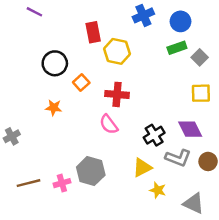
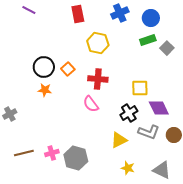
red rectangle: (93, 32) -> (78, 14), moved
black circle: (55, 63) -> (44, 67), moved
yellow square: (201, 93) -> (140, 88), moved
gray hexagon: (91, 171) -> (76, 158), moved
yellow star: (158, 190) -> (128, 168), moved

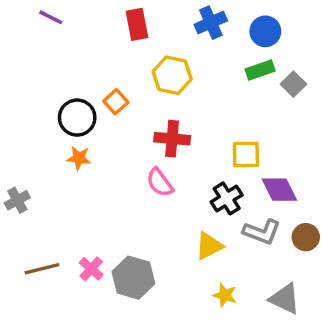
orange square: (68, 69) -> (116, 102), moved
pink cross: (52, 153) -> (91, 269), turned -32

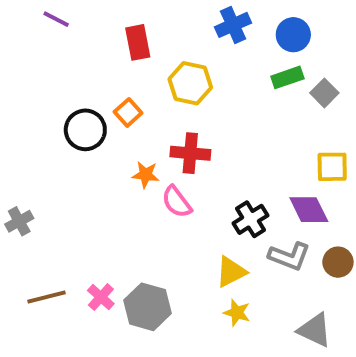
red rectangle: (137, 24) -> (138, 42), moved
yellow square: (246, 154) -> (332, 167), moved
orange star: (79, 158) -> (146, 175), moved
yellow star: (225, 295) -> (237, 313), moved

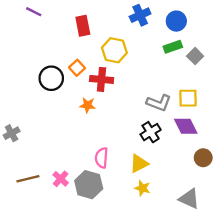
red cross: (190, 153) -> (102, 79), moved
yellow square: (332, 167) -> (188, 98), moved
pink semicircle: (177, 202) -> (102, 158), moved, turned 42
gray L-shape: (289, 256) -> (159, 103), moved

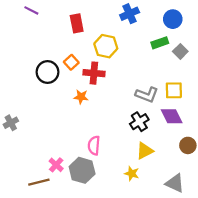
blue circle: (176, 21) -> (173, 19), moved
yellow triangle: (139, 164) -> (145, 151), moved
brown line: (28, 179) -> (39, 182), moved

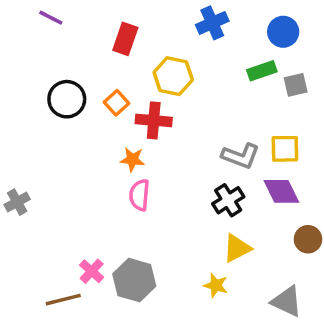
red rectangle: (77, 23) -> (125, 39), turned 30
gray square: (180, 51) -> (296, 85), turned 32
black circle: (48, 72) -> (67, 99), moved
pink semicircle: (94, 145) -> (139, 195), moved

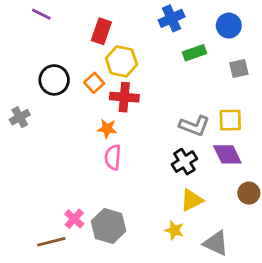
green rectangle: (262, 71) -> (194, 53), moved
yellow hexagon: (173, 76) -> (121, 61), moved
gray cross: (17, 202) -> (20, 117), moved
gray triangle: (287, 301) -> (216, 243), moved

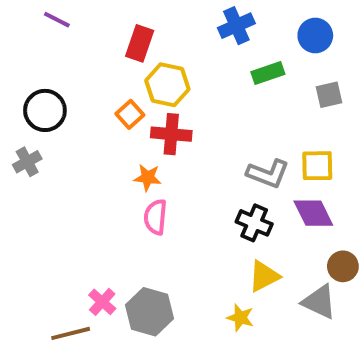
black circle: (54, 80) -> (45, 110), moved
black cross: (184, 162) -> (254, 223), turned -35
gray triangle: (216, 243) -> (319, 302), moved

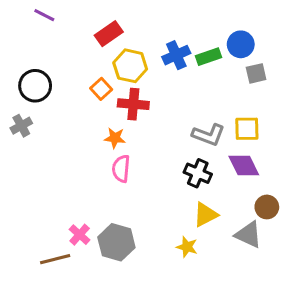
blue cross: (236, 26) -> (176, 55), moved
blue circle: (315, 35) -> (241, 44), moved
red rectangle: (140, 43) -> (109, 34), turned 36

